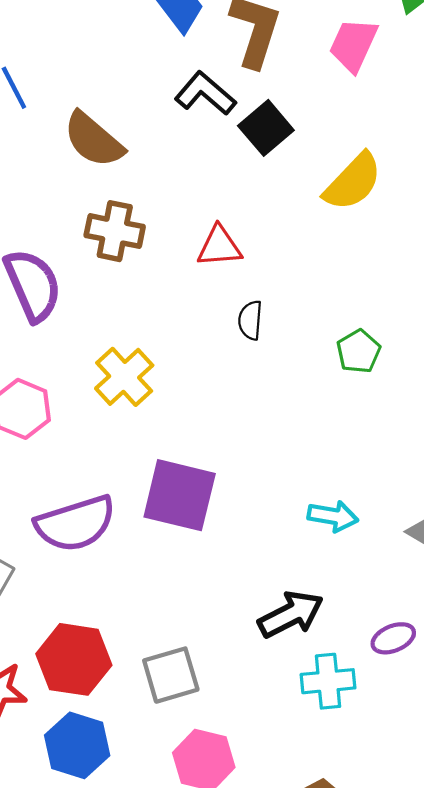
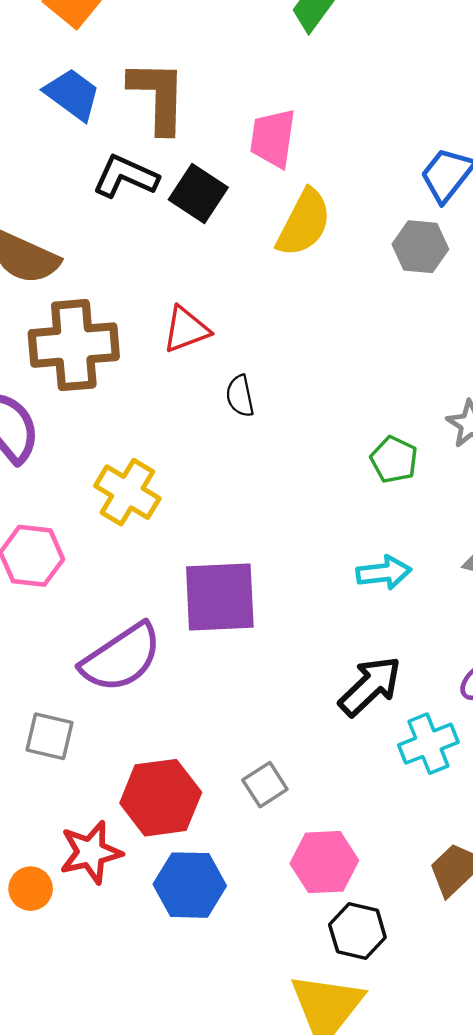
pink trapezoid: (353, 45) -> (273, 138), moved
brown cross: (115, 231) -> (74, 345), size x1.4
green pentagon: (358, 351) -> (394, 460), moved
gray square: (171, 675) -> (265, 785), size x0.7

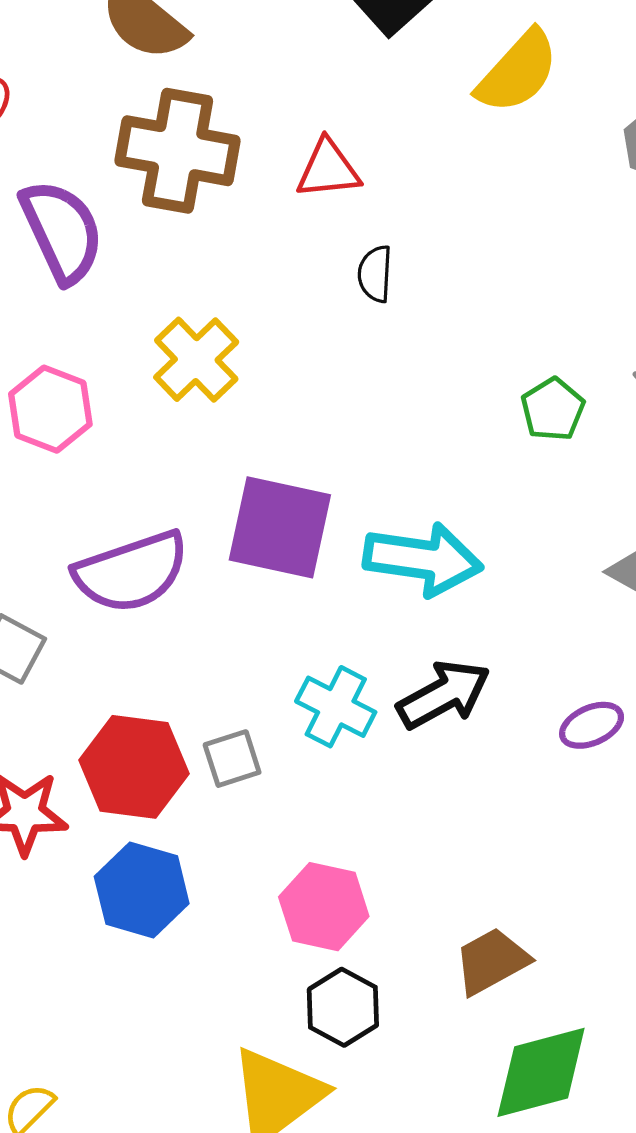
cyan arrow: (384, 573) -> (423, 559), moved, size x1.6
cyan cross: (428, 744) -> (336, 707), moved, turned 34
gray square: (265, 785) -> (232, 759), moved

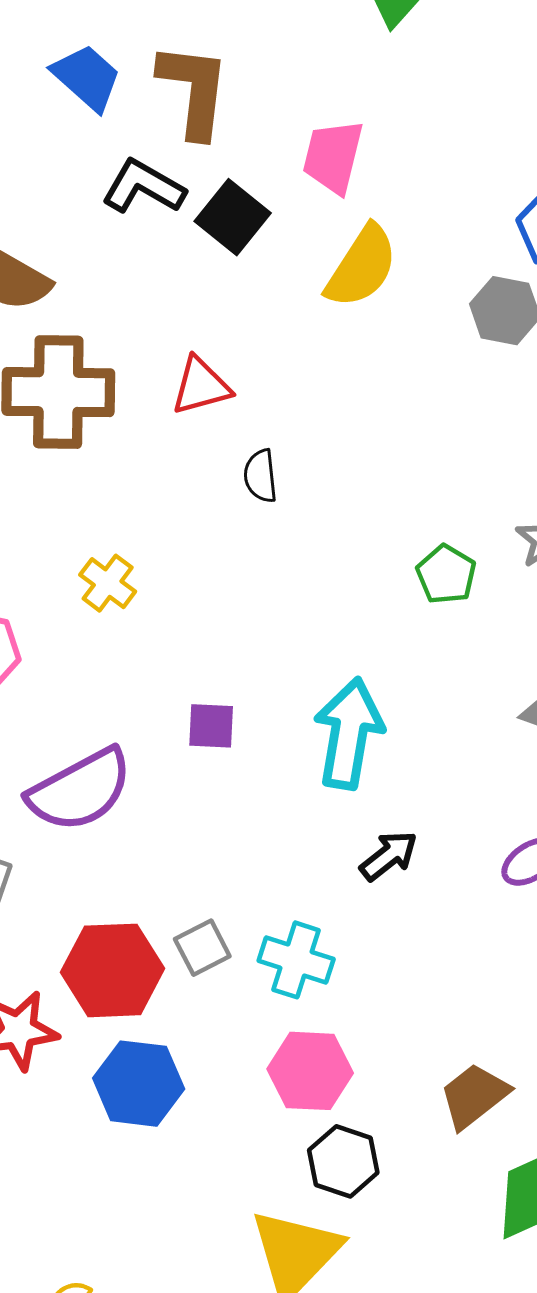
yellow cross: (196, 360) -> (108, 583), size x0.7
purple square: (280, 527) -> (211, 726), size x0.5
cyan arrow: (423, 559) -> (349, 733), turned -79
black arrow: (444, 695) -> (389, 856), size x0.7
cyan cross: (336, 707) -> (296, 960), moved

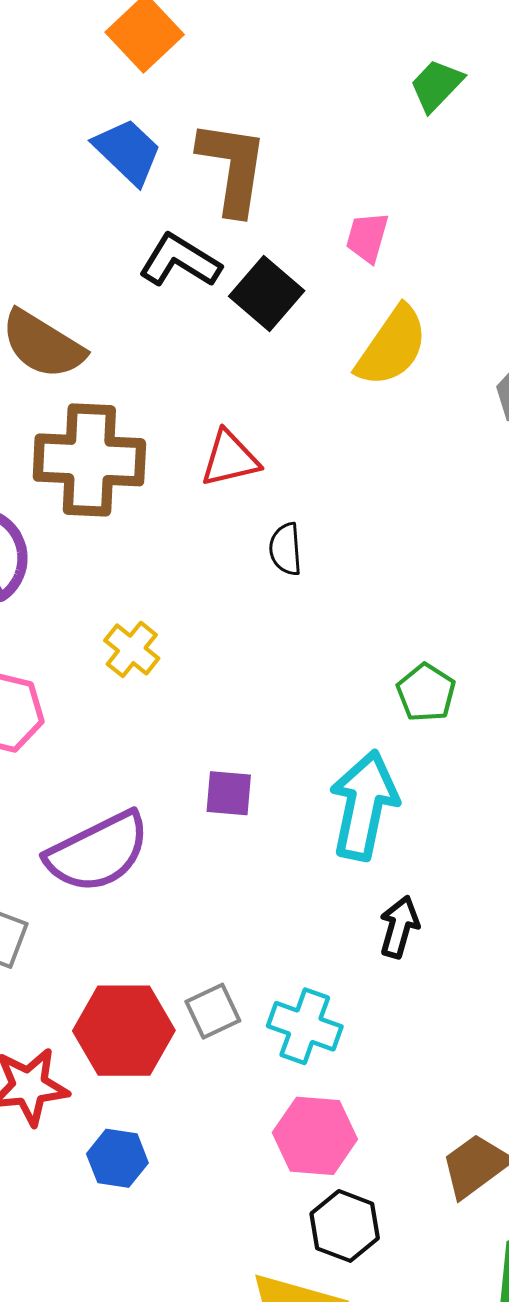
pink trapezoid: (333, 157) -> (367, 237), size x0.7
green pentagon: (446, 574) -> (426, 693), moved
black arrow: (389, 856) -> (399, 927), turned -38
blue hexagon: (139, 1084) -> (117, 1158), moved, size x0.7

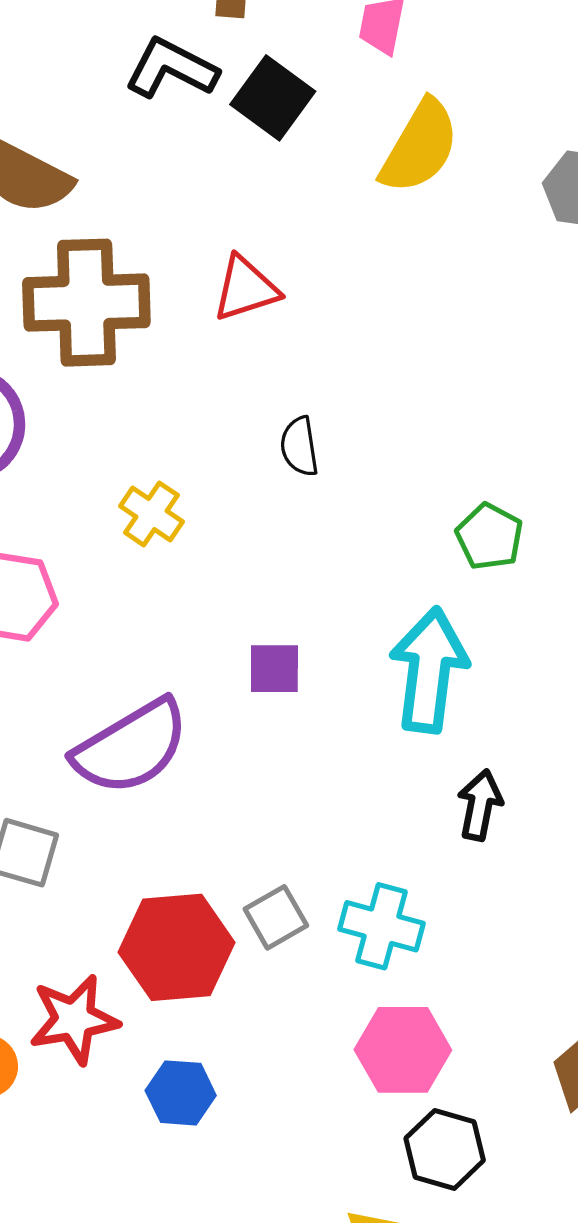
black semicircle: (286, 549) -> (299, 446), moved

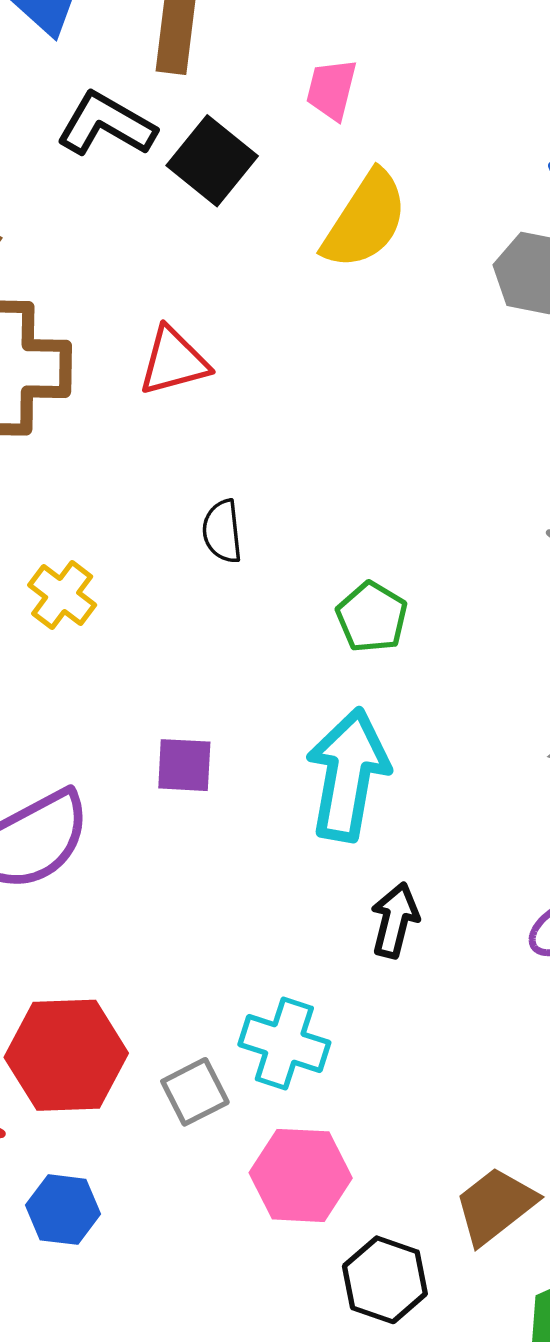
green pentagon: (489, 537) -> (372, 617), moved
gray square: (276, 917) -> (195, 1092), moved
black hexagon: (445, 1149) -> (385, 1280), moved

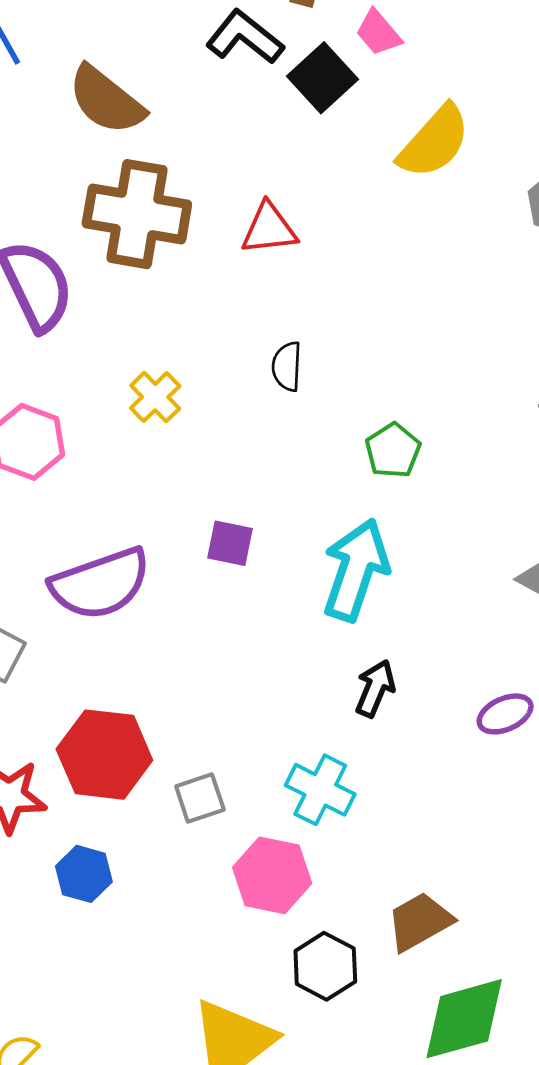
pink trapezoid: (331, 89) -> (378, 33), moved, turned -63
cyan cross: (284, 1043) -> (320, 790), moved

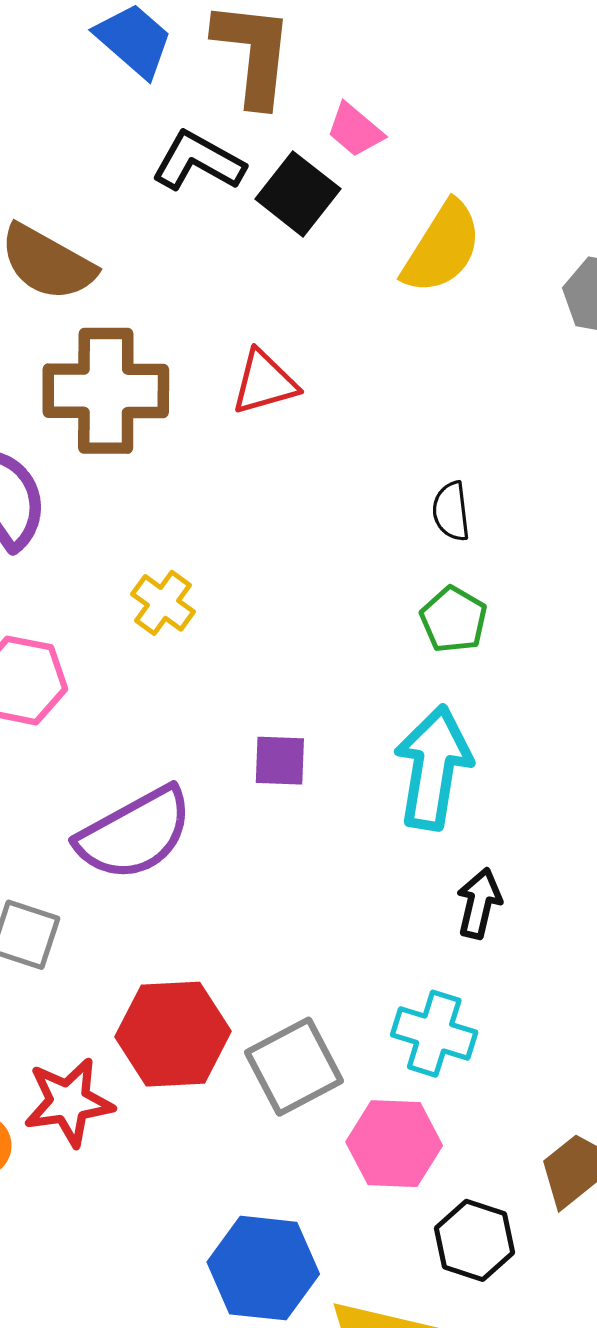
black semicircle: (287, 366) -> (451, 511), moved
gray square: (200, 798) -> (294, 1067), size x1.5
blue hexagon: (84, 874) -> (263, 1268), moved, size x1.6

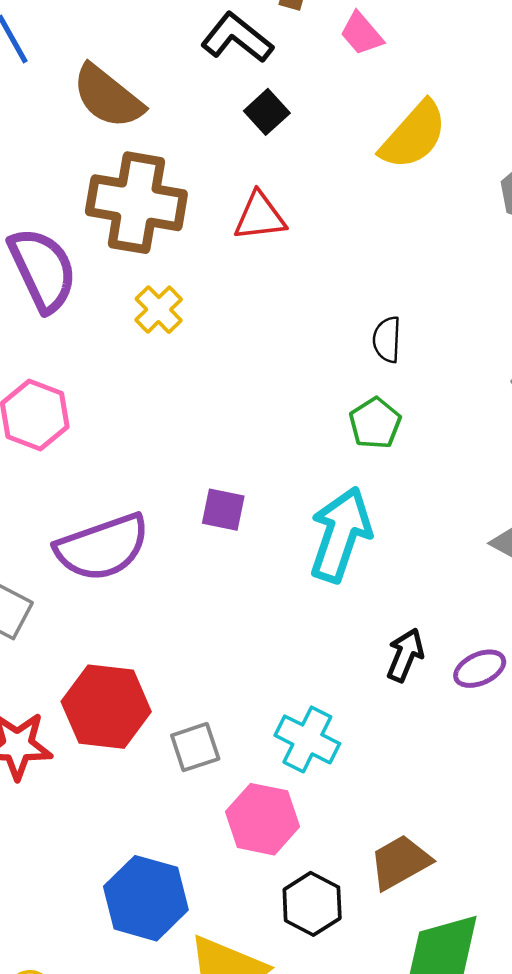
black square: (298, 194) -> (267, 112), moved, size x0.7
yellow cross: (163, 603) -> (159, 310), moved
black arrow: (479, 903) -> (405, 655), moved
gray square: (294, 1067) -> (195, 747), size x0.7

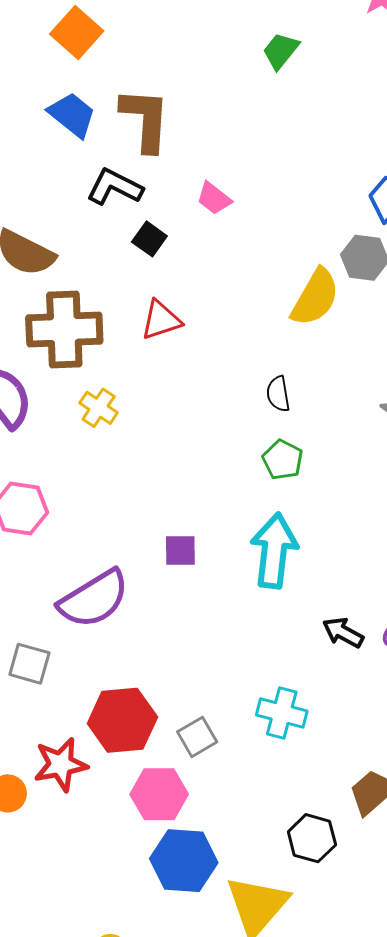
pink trapezoid: (362, 34) -> (214, 198), moved
yellow semicircle: (414, 135) -> (315, 297), moved
black arrow: (405, 655) -> (343, 633), turned -72
pink hexagon: (262, 819) -> (159, 794), moved

